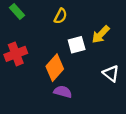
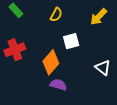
yellow arrow: (101, 34) -> (99, 17), moved

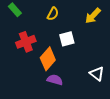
red cross: (15, 50) -> (26, 42), moved
white triangle: (103, 68) -> (97, 74), moved

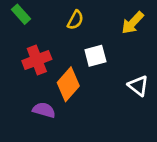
white triangle: (97, 74) -> (138, 86), moved
purple semicircle: (55, 80) -> (44, 110), moved

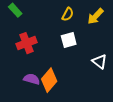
yellow semicircle: (75, 20) -> (68, 14), moved
orange diamond: (68, 84) -> (49, 80), moved

